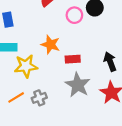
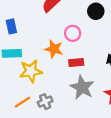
pink circle: (74, 15) -> (73, 33), moved

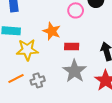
pink circle: (73, 33) -> (76, 10), moved

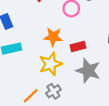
yellow star: (27, 50) -> (51, 64), moved

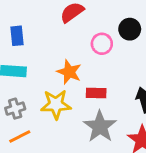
gray cross: (53, 91) -> (15, 109), moved

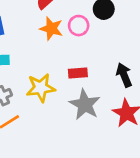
orange star: (69, 72) -> (51, 28), moved

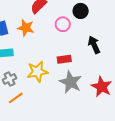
orange star: (51, 28) -> (26, 28), moved
black arrow: (124, 75) -> (94, 45), moved

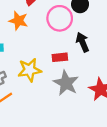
pink circle: (63, 24) -> (60, 18), size x1.5
black arrow: (94, 45) -> (83, 42), moved

